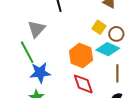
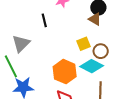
yellow square: (99, 27) -> (83, 44), turned 32

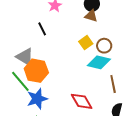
gray triangle: (21, 44) -> (25, 57), turned -30
orange hexagon: (65, 72) -> (36, 71), moved

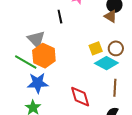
yellow square: (86, 43) -> (96, 48), moved
green line: (20, 81) -> (26, 62), turned -35

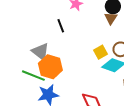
brown triangle: (111, 16) -> (111, 18), turned 40

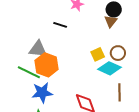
black line: (61, 26) -> (60, 25), turned -56
gray triangle: (41, 52) -> (38, 49), turned -36

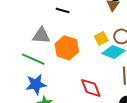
orange hexagon: (47, 65) -> (67, 48), moved
blue star: (42, 93) -> (36, 84), moved

